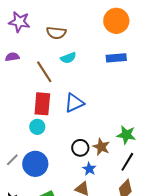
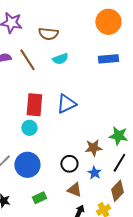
brown line: (44, 72) -> (27, 60), moved
brown star: (101, 147) -> (93, 148), turned -30
black circle: (80, 148) -> (69, 164), moved
blue star: (89, 169) -> (94, 173), moved

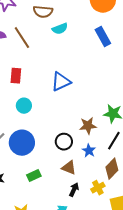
cyan semicircle: (60, 59) -> (60, 29), moved
blue rectangle: (108, 59) -> (103, 37), turned 66
red rectangle: (34, 105) -> (16, 76), moved, size x0.7

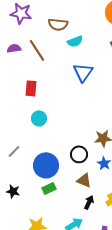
blue triangle: (61, 82) -> (83, 72), moved, turned -30
blue circle: (22, 143) -> (46, 165), moved

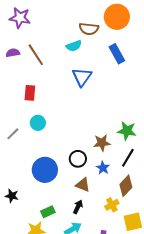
brown semicircle: (58, 24) -> (89, 29), moved
gray line: (14, 151) -> (13, 134), moved
green rectangle: (49, 188) -> (48, 212), moved
black arrow: (89, 202) -> (78, 207), moved

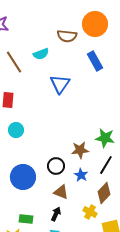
cyan semicircle: (74, 46) -> (41, 54), moved
yellow cross: (112, 205) -> (90, 212), turned -32
green rectangle: (48, 212) -> (26, 219), turned 32

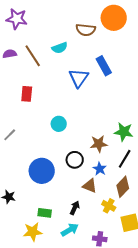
blue rectangle: (95, 61) -> (104, 66), moved
cyan circle: (16, 130) -> (59, 124), moved
brown triangle: (61, 192) -> (90, 186), moved

